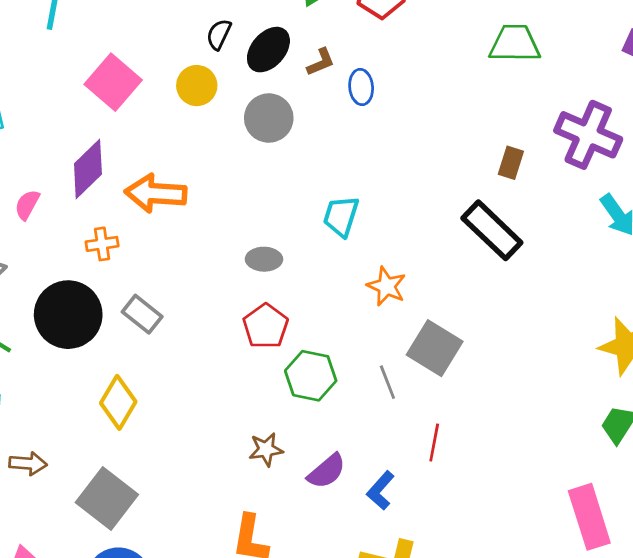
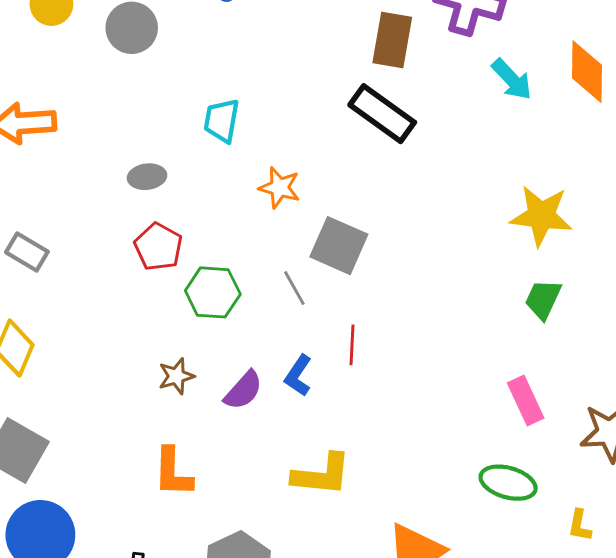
brown rectangle: (511, 163) -> (392, 40), size x1.6
blue L-shape: (381, 490) -> (298, 376), moved
pink rectangle: (589, 517) -> (526, 400), size x0.7

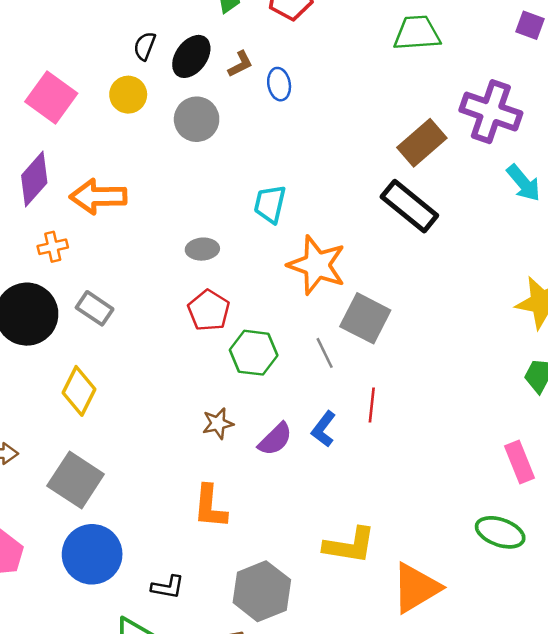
brown rectangle: (392, 40) -> (422, 143), turned 36
orange star: (280, 188) -> (317, 265), size x1.6
yellow L-shape: (322, 475) -> (350, 545), moved

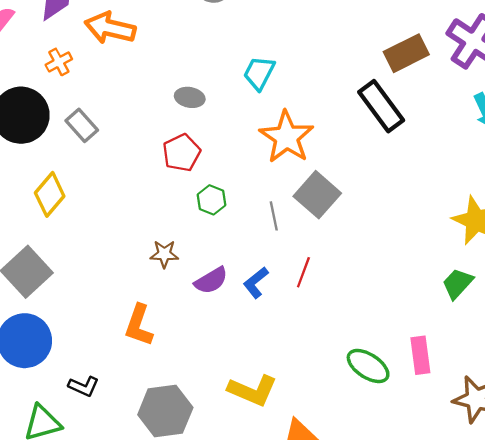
orange cross: (53, 247) -> (59, 62), turned -30
green hexagon: (254, 353) -> (212, 200), size x0.7
green ellipse: (500, 532) -> (368, 366), moved

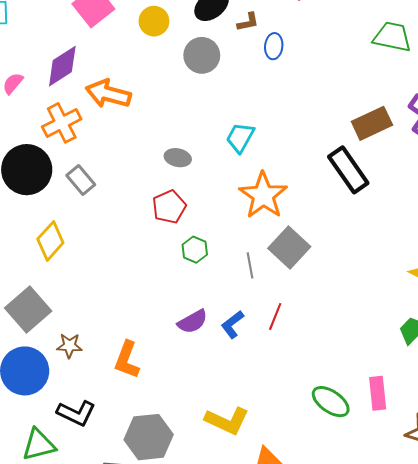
orange cross: (59, 62) -> (62, 123), size x1.6
brown star: (164, 254) -> (69, 346), moved
black L-shape: (84, 386) -> (76, 413), size x1.4

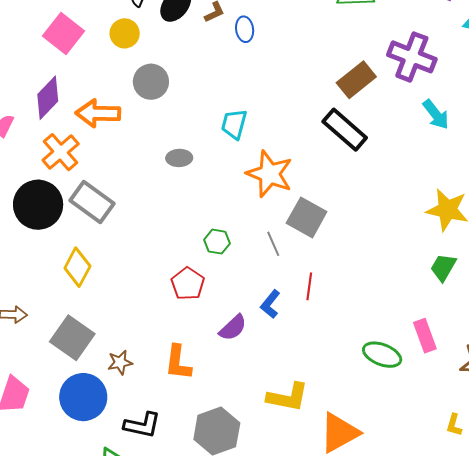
gray circle: (202, 55) -> (151, 82), moved
gray rectangle: (81, 180) -> (92, 202), size x1.5
red pentagon: (169, 207) -> (188, 284), moved
purple semicircle: (193, 322) -> (233, 328), moved

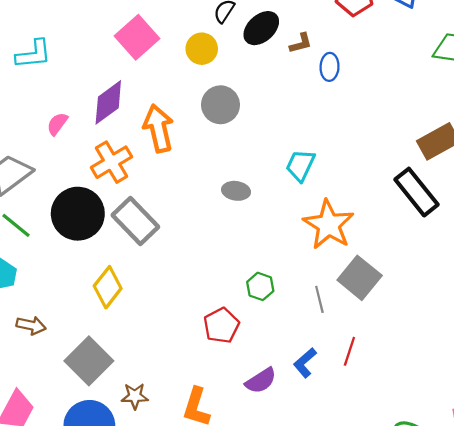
orange arrow: (98, 113) -> (158, 128), turned 66

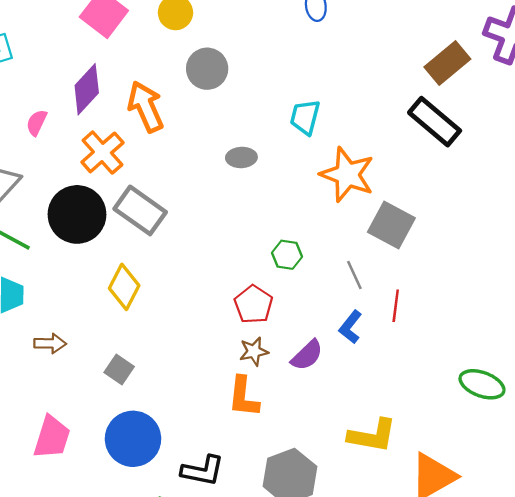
gray line: (319, 299) -> (354, 275), moved
gray square: (89, 361) -> (119, 369), size x0.6
brown star: (135, 396) -> (254, 351), moved

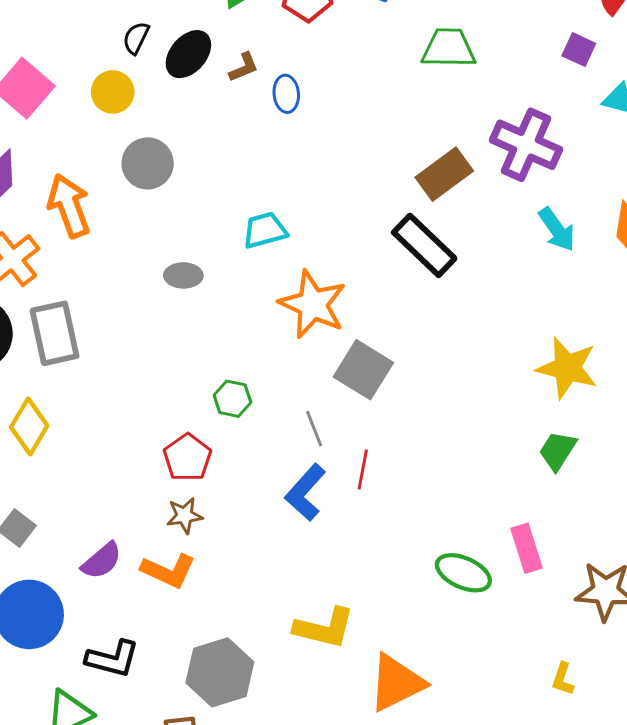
cyan trapezoid: (305, 117) -> (265, 230), turned 57
gray rectangle: (140, 210) -> (55, 333), turned 39
blue L-shape: (350, 327) -> (305, 492), size x1.4
purple semicircle: (307, 355) -> (102, 561), moved
orange L-shape: (243, 397) -> (168, 571), turned -75

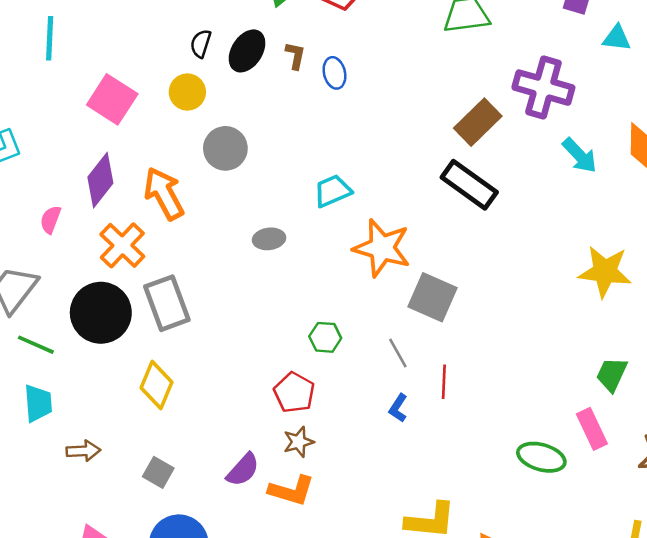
brown L-shape: (244, 67) -> (295, 56), turned -48
green trapezoid: (558, 451) -> (612, 374), moved
blue L-shape: (305, 492) -> (398, 408), size x0.6
purple semicircle: (102, 561) -> (243, 470), moved

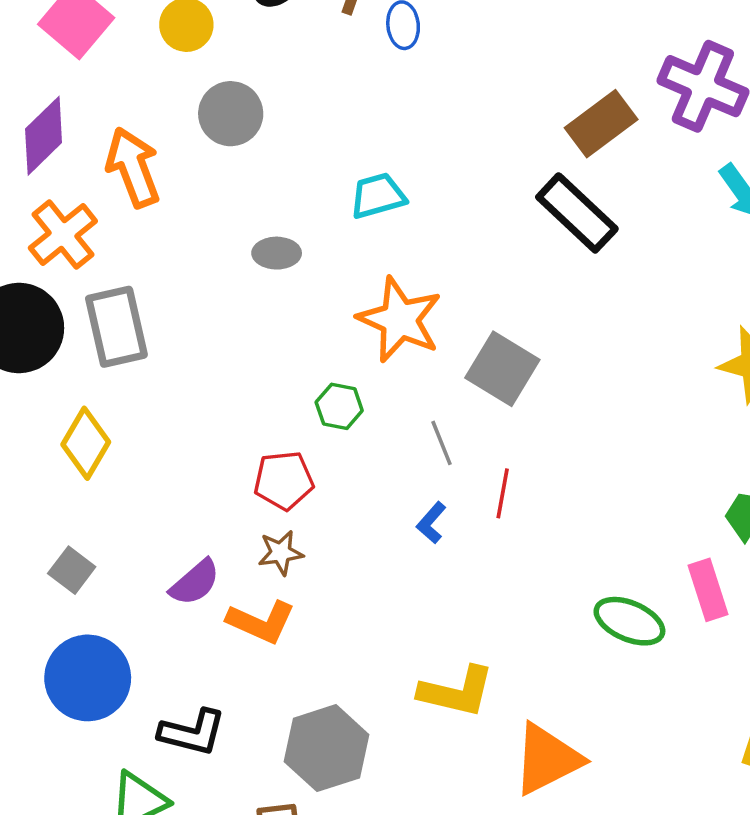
orange star: (382, 248) -> (400, 320), moved
red pentagon: (294, 393) -> (284, 480), turned 30

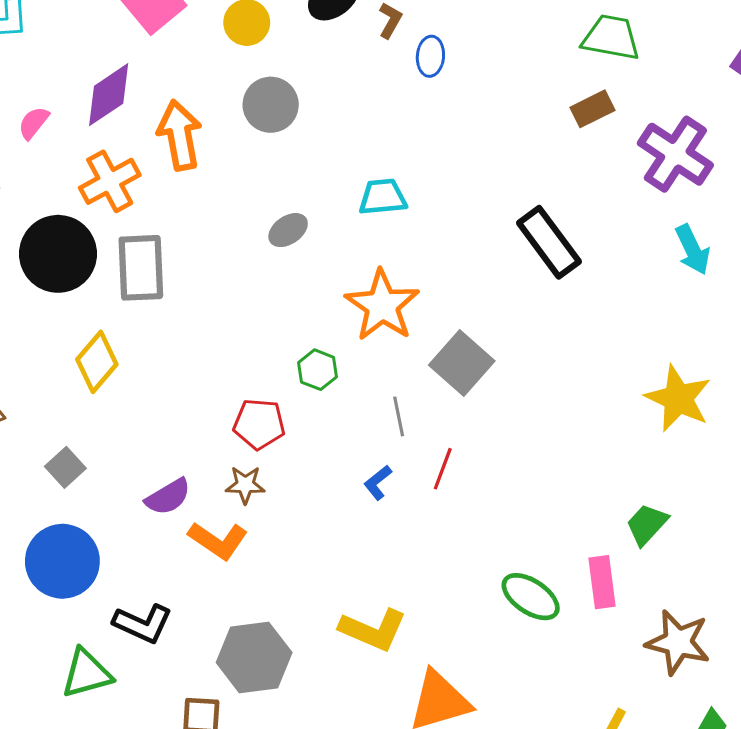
brown rectangle: (601, 124) -> (593, 109), moved, size x0.7
gray ellipse: (277, 253) -> (288, 230), turned -45

